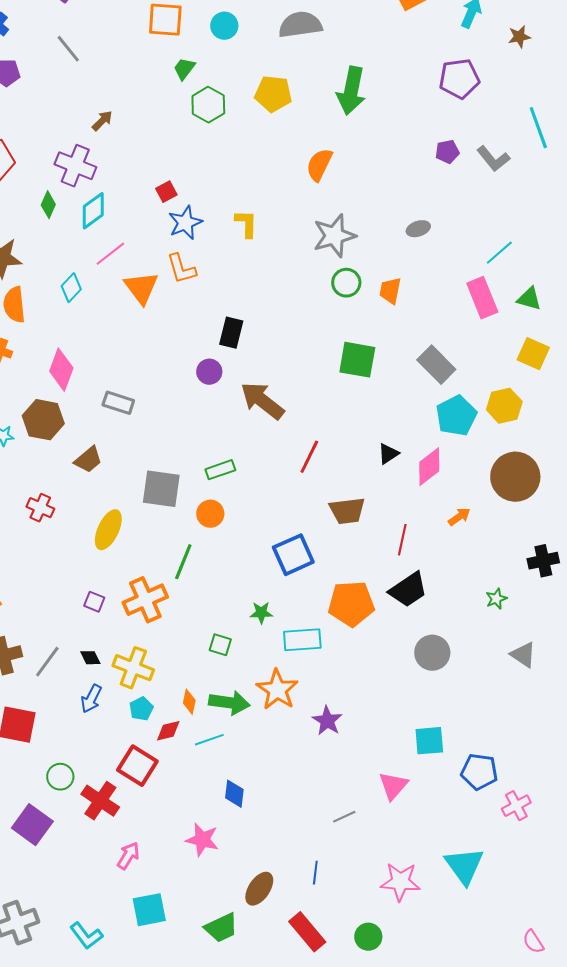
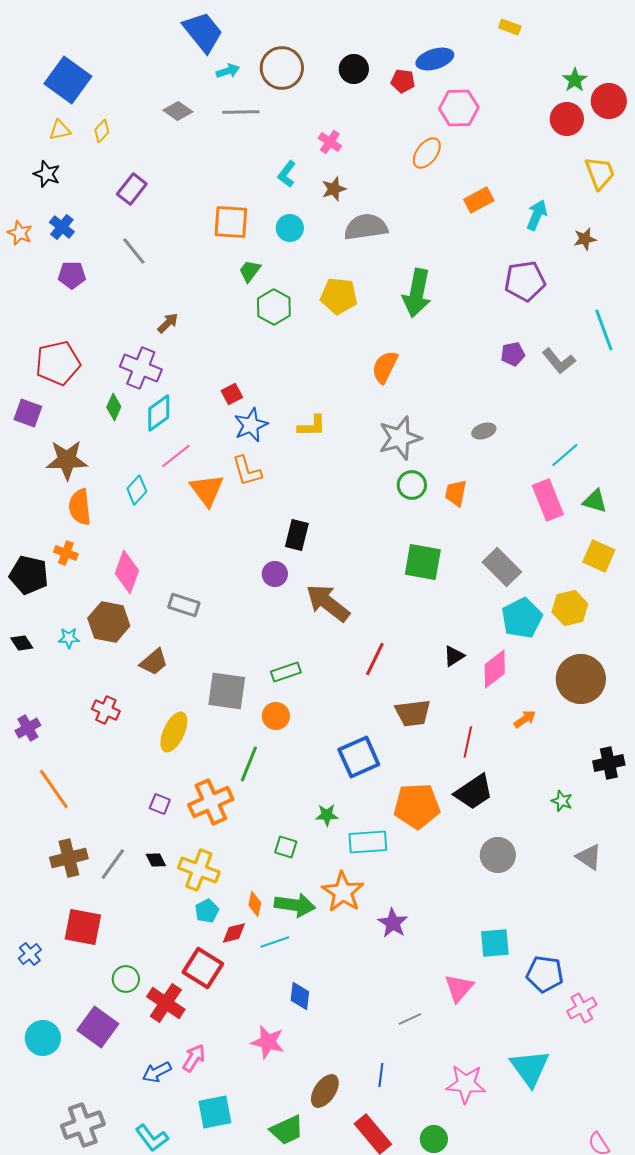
yellow L-shape: (246, 224) -> (312, 426), turned 88
green star: (496, 599) -> (562, 801), turned -30
blue arrow: (91, 699) -> (157, 1072), moved, turned 36

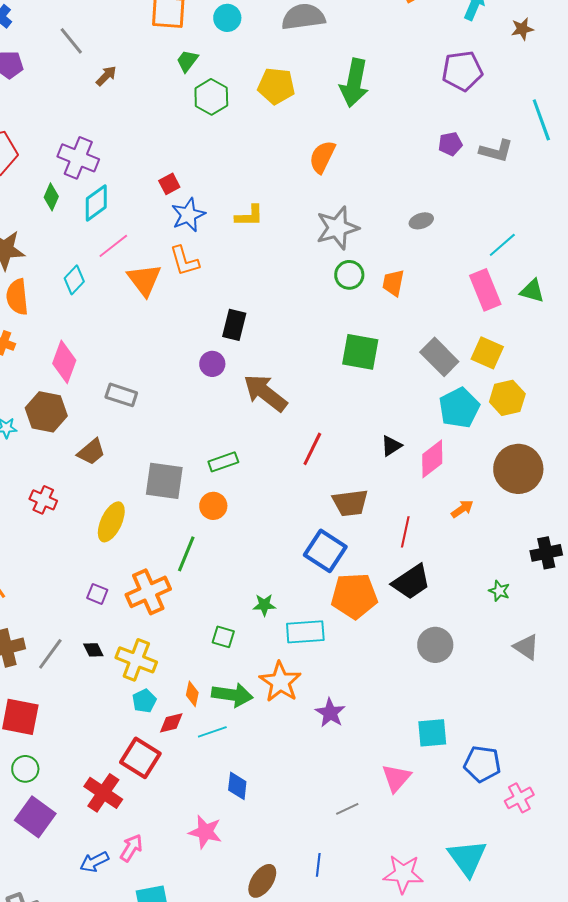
brown arrow: (168, 323) -> (106, 76), moved
gray L-shape: (559, 361) -> (496, 151), turned -36
yellow square: (599, 556) -> (487, 353), moved
blue square: (359, 757) -> (325, 551), moved, turned -33
green circle: (126, 979) -> (25, 769), moved

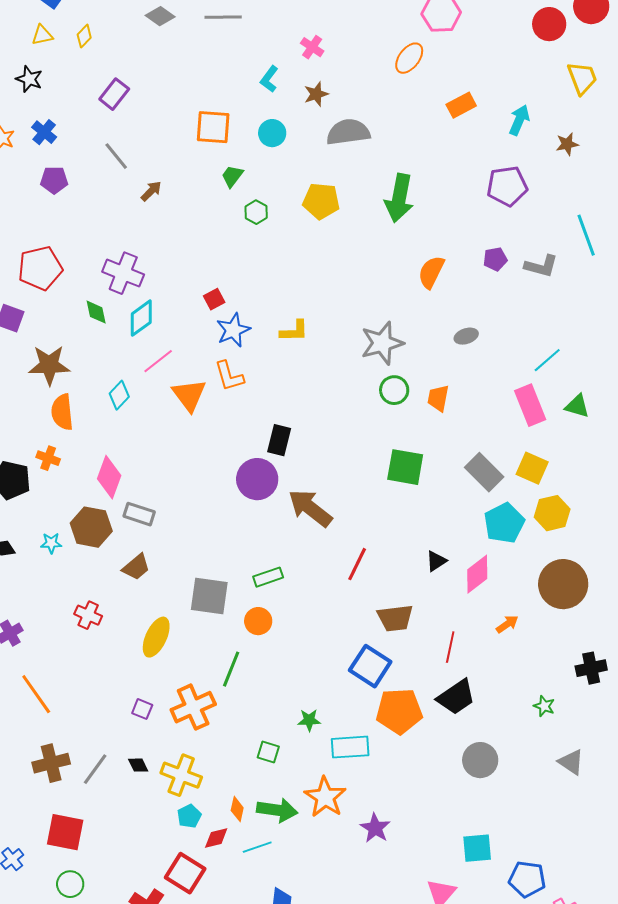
green hexagon: (211, 97) -> (256, 212), size x0.7
orange semicircle: (322, 157) -> (431, 272), moved
green diamond: (51, 197) -> (96, 312), turned -36
purple circle: (212, 364) -> (257, 479), size x1.6
gray rectangle: (121, 395) -> (139, 514), moved

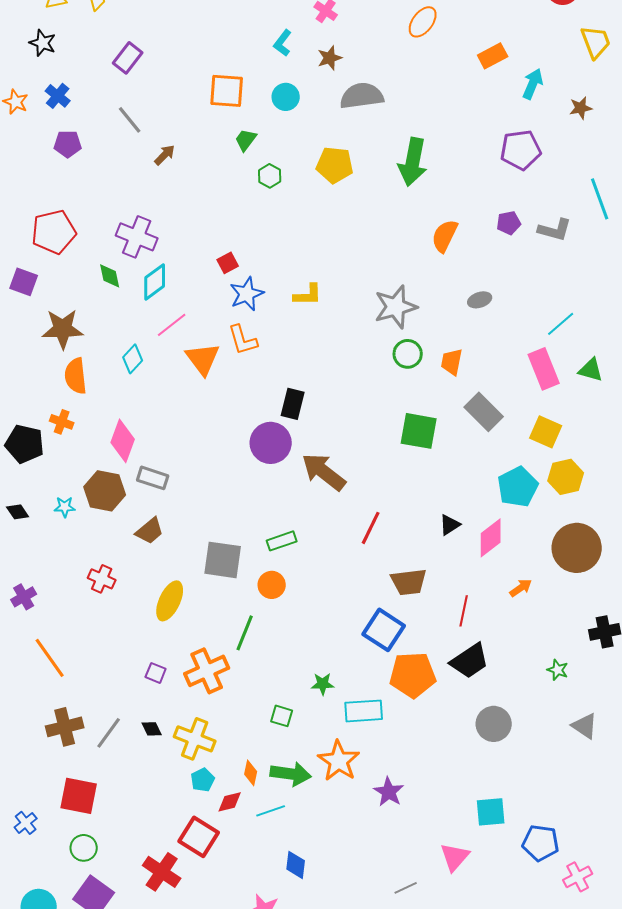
orange rectangle: (461, 105) -> (493, 56), moved
gray rectangle: (484, 472) -> (484, 412), moved

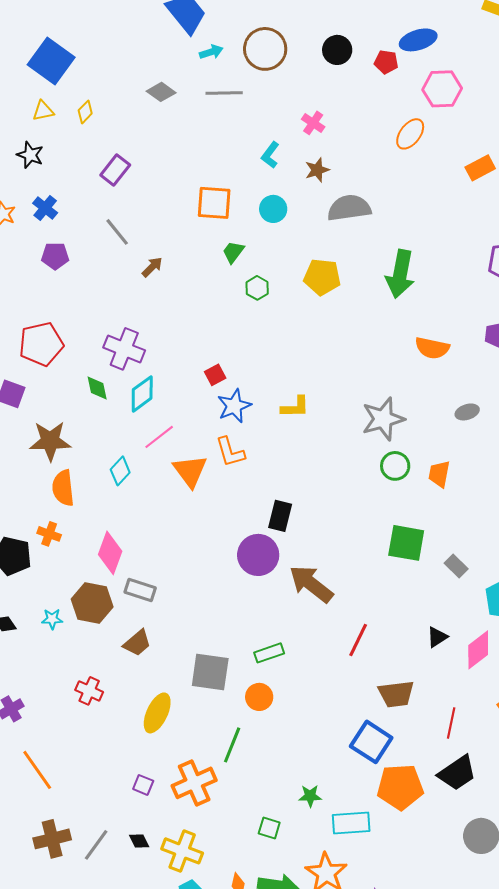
orange semicircle: (445, 236) -> (432, 348), turned -104
gray rectangle: (484, 412) -> (456, 566), moved, size x0.6

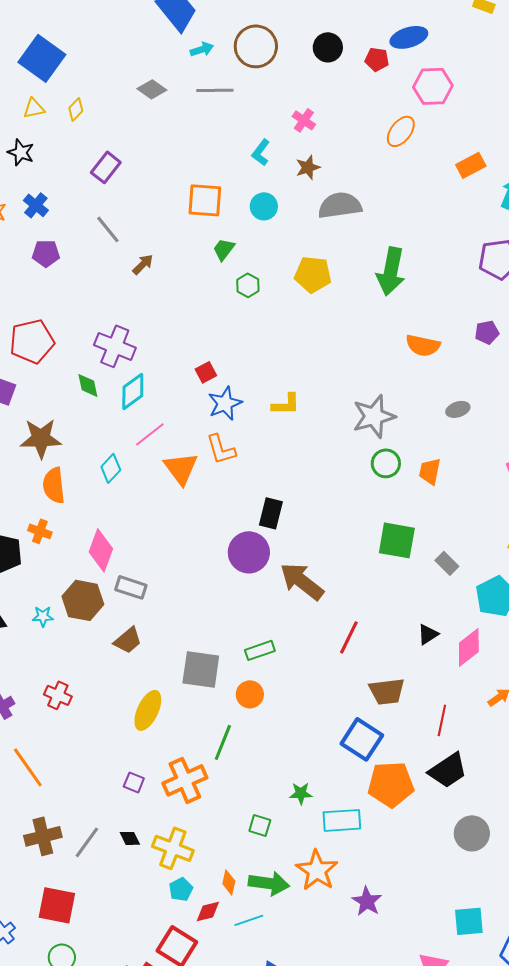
red cross: (89, 691) -> (58, 695), moved

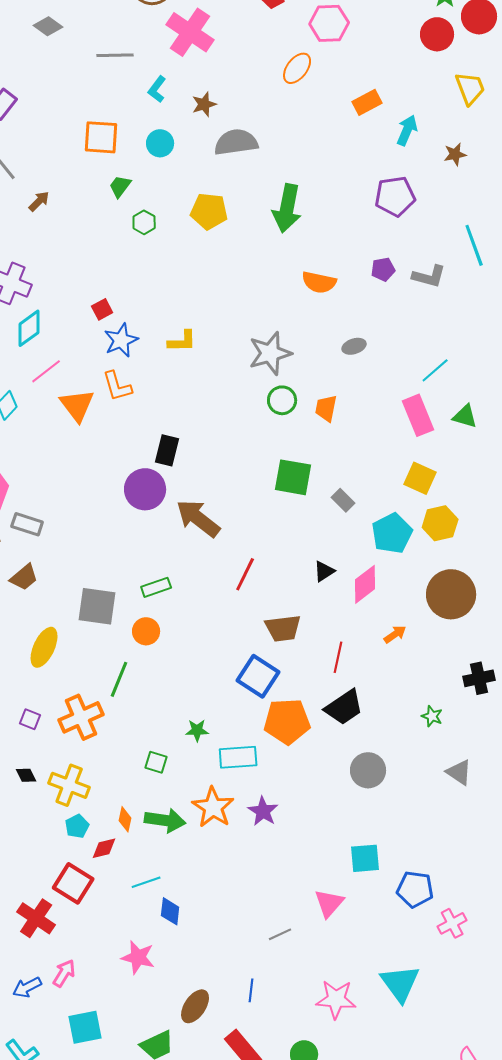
gray line: (215, 90) -> (115, 55), moved
pink cross: (304, 120) -> (190, 32), moved, size x2.0
purple star: (367, 901) -> (263, 811), moved
cyan line: (249, 920) -> (146, 882), moved

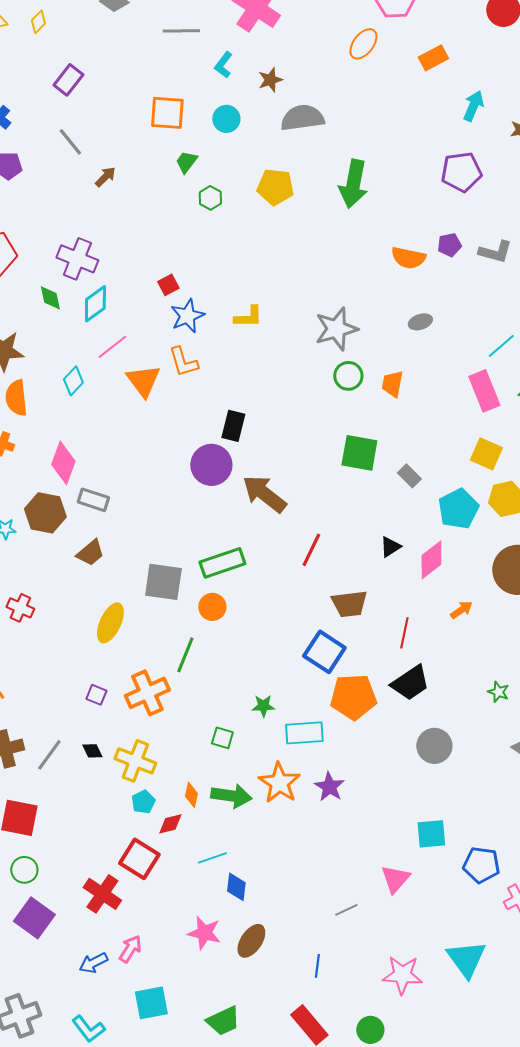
orange rectangle: (367, 102) -> (433, 58), moved
orange semicircle: (319, 282) -> (408, 258), moved
green rectangle: (156, 587) -> (222, 563), size x1.5
brown ellipse: (195, 1006) -> (251, 941), moved

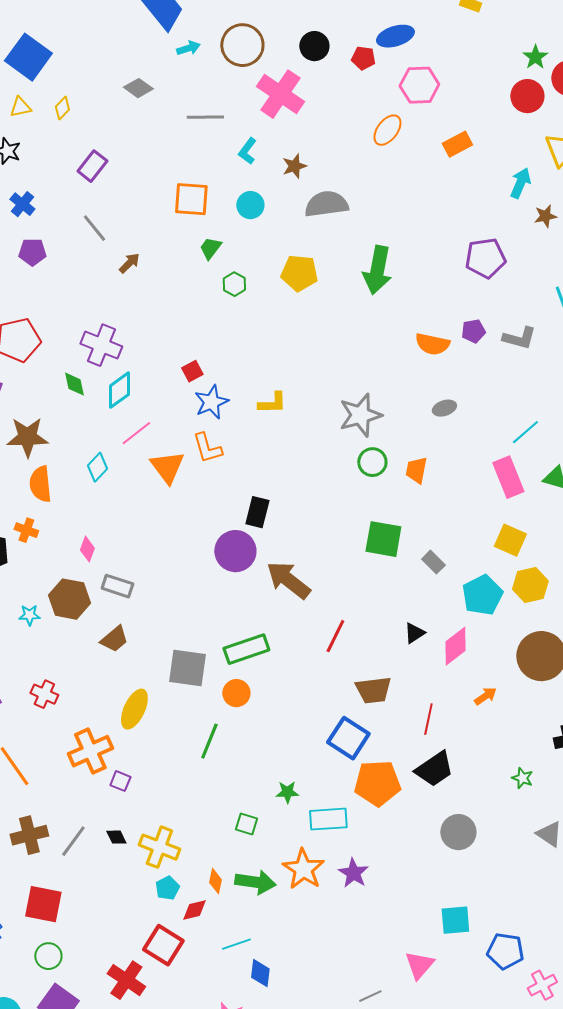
cyan arrow: (473, 106) -> (520, 183), moved
pink diamond: (63, 463) -> (87, 549), size x0.6
orange cross: (147, 693) -> (90, 751), moved

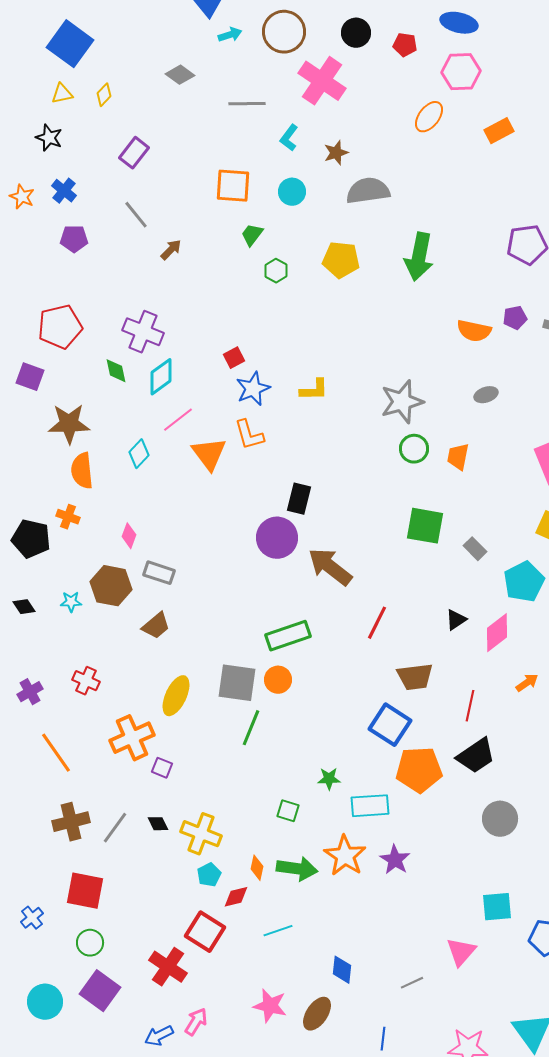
blue ellipse: (395, 36) -> (459, 23), moved, turned 30
gray square: (187, 668) -> (237, 683), moved
blue diamond: (260, 973) -> (342, 970), moved

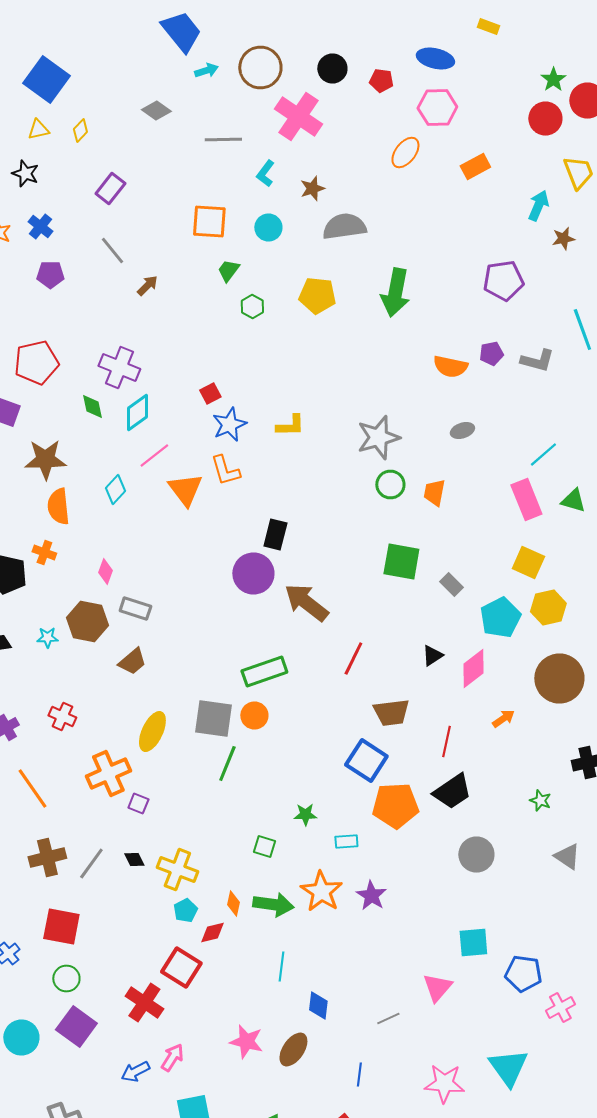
cyan rectangle: (370, 806) -> (346, 842), size x0.6
cyan line: (278, 931) -> (281, 966), moved, turned -64

